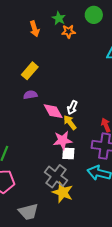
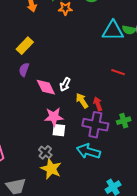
purple semicircle: (30, 95) -> (24, 70), turned -64
yellow arrow: (70, 122) -> (82, 101), moved
gray cross: (56, 176) -> (45, 152), size x0.6

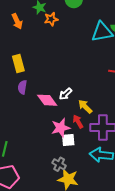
yellow rectangle: (25, 46) -> (18, 63), turned -48
white arrow: (65, 84) -> (65, 94), turned 32
red arrow: (98, 104) -> (78, 122), moved

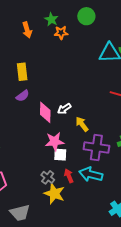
purple semicircle: (22, 87) -> (23, 96), turned -144
pink diamond: (47, 100) -> (45, 112), turned 30
red arrow: (78, 122) -> (69, 176), moved

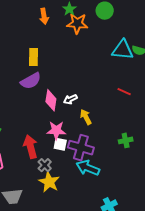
orange star: (61, 33) -> (77, 23), size x1.5
purple semicircle: (23, 96) -> (31, 81), size x1.5
purple cross: (96, 147) -> (81, 148), moved
red arrow: (69, 176) -> (30, 147), moved, size x1.6

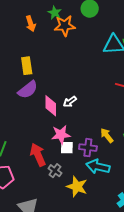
yellow arrow: (86, 117) -> (107, 136), moved
purple cross: (81, 148) -> (88, 148), size x0.7
yellow star: (49, 182) -> (77, 187), moved

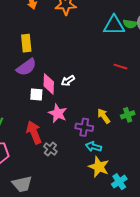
pink star: (61, 135) -> (58, 113), turned 30
white square: (67, 148) -> (36, 95), moved
cyan arrow: (98, 167) -> (93, 147), size x0.7
yellow star: (77, 187) -> (99, 167), moved

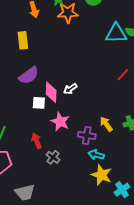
yellow rectangle: (26, 43) -> (23, 40), moved
red line: (120, 67) -> (123, 75), turned -64
red arrow: (34, 132) -> (37, 141), size x0.7

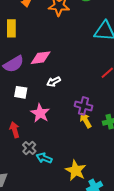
pink diamond: (51, 92) -> (41, 58), moved, turned 75
purple cross: (87, 135) -> (83, 106), moved
cyan arrow: (96, 155) -> (44, 158), moved

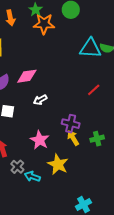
pink star: (40, 113) -> (40, 140), moved
yellow star: (76, 170) -> (58, 164), moved

